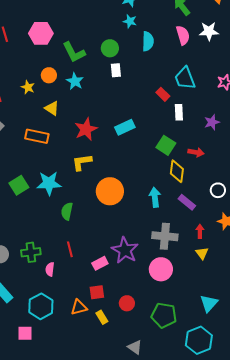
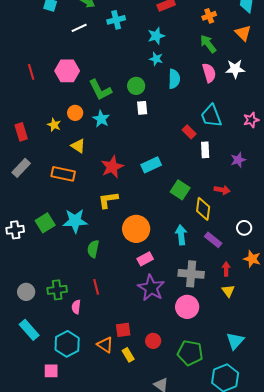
green square: (166, 145) -> (180, 190), moved
pink rectangle: (100, 263) -> (145, 259), moved
orange triangle: (79, 307) -> (105, 345), turned 48

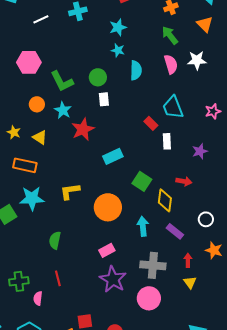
yellow star: (54, 125) -> (14, 132), moved
red star: (112, 167) -> (83, 129), moved
cyan star: (75, 221) -> (32, 198), moved
orange circle: (136, 229) -> (108, 207), moved

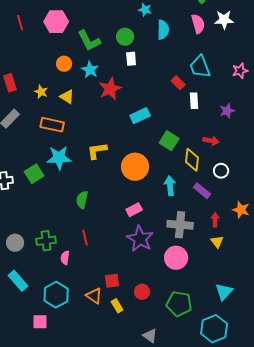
white circle: (206, 219) -> (221, 171), moved

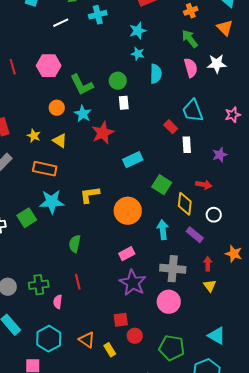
red square: (112, 281) -> (121, 320), moved
cyan triangle: (224, 292) -> (217, 336), turned -42

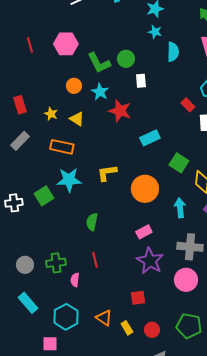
green circle: (118, 81) -> (126, 59), moved
red star: (103, 133) -> (120, 111), turned -30
red circle: (135, 336) -> (152, 330), moved

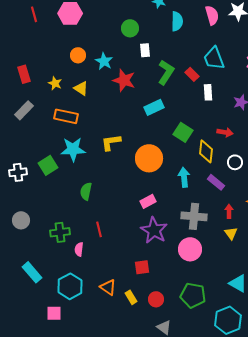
green L-shape: (99, 63) -> (166, 72), moved, turned -120
green semicircle: (92, 222) -> (86, 191), moved
gray circle: (25, 265) -> (21, 220), moved

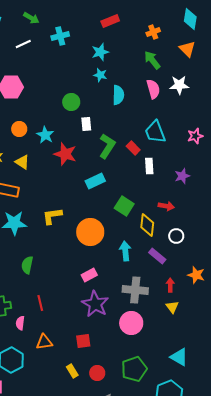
orange triangle: (108, 287) -> (44, 342), moved, turned -42
green pentagon: (193, 295) -> (134, 369), turned -30

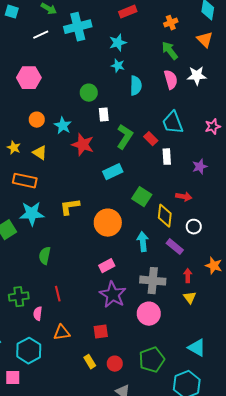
cyan cross: (60, 36) -> (78, 27), size x1.5

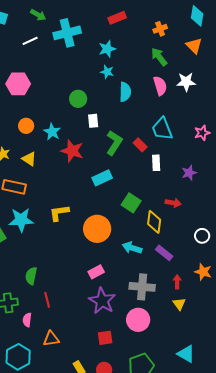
white circle: (194, 227) -> (202, 236), moved
cyan arrow: (143, 242) -> (132, 248), turned -66
green semicircle: (45, 256) -> (31, 276), moved
red square: (101, 332) -> (105, 338), moved

